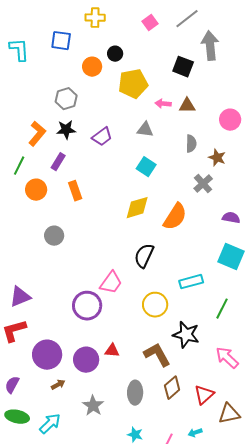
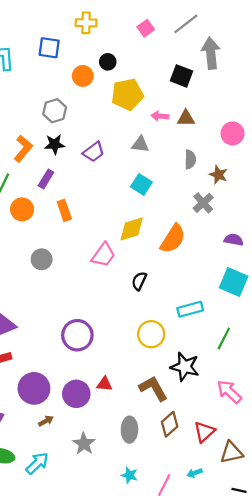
black semicircle: (144, 256) -> (139, 281), size x0.7
pink trapezoid: (111, 283) -> (103, 255), moved

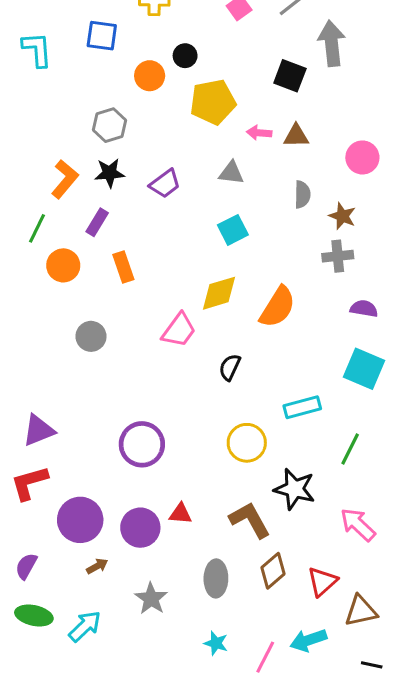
cyan square: (141, 184) -> (233, 230), turned 30
gray cross: (203, 203) -> (338, 256), moved, turned 36
cyan arrow: (195, 473) -> (308, 640), size x1.6

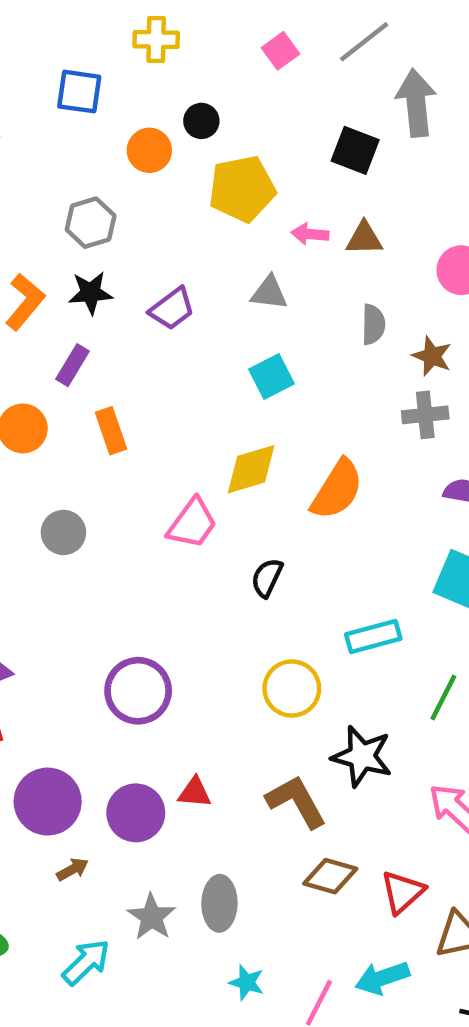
brown diamond: (273, 571) -> (330, 876), turned 57
gray ellipse: (216, 578) -> (219, 903), moved
cyan arrow: (85, 626) -> (86, 962), moved

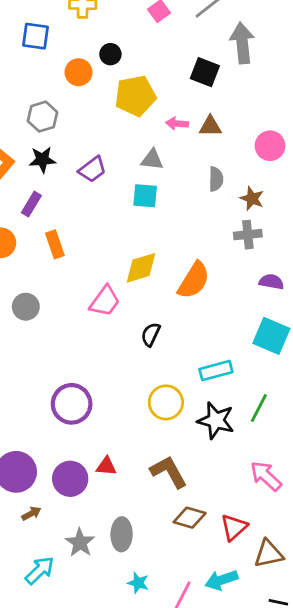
cyan square: (271, 376) -> (145, 196), moved, turned 32
black star: (362, 756) -> (216, 420), moved

